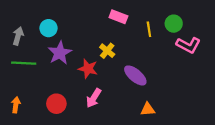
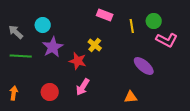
gray arrow: (18, 36) -> (16, 32), turned -63
purple ellipse: (135, 75) -> (144, 66), moved

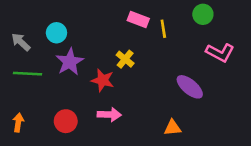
green circle: (154, 21) -> (203, 14), moved
yellow line: (132, 26) -> (163, 29), moved
pink arrow: (83, 87) -> (109, 115), turned -120

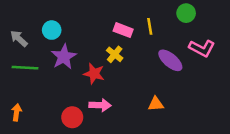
pink rectangle: (138, 20) -> (123, 30), moved
purple ellipse: (190, 87) -> (170, 60), moved
red circle: (66, 121) -> (72, 117), moved
orange triangle: (173, 128) -> (156, 104), moved

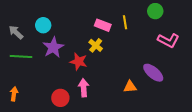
purple ellipse: (170, 60) -> (153, 73), moved
pink arrow: (100, 105) -> (84, 88), turned -96

